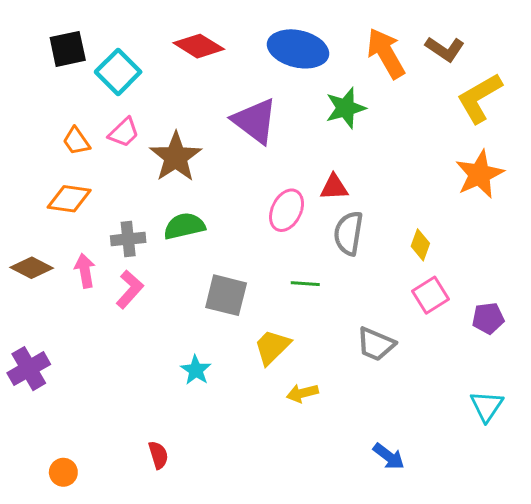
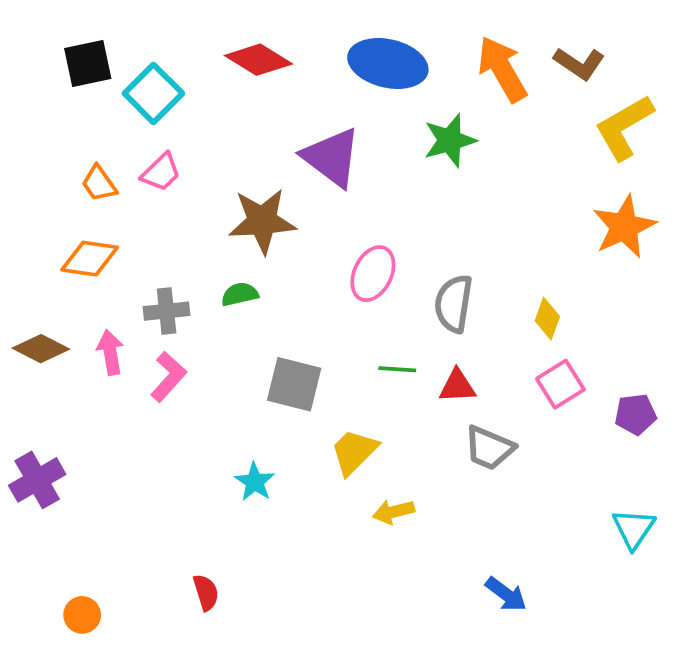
brown star: (176, 157) -> (262, 221), moved, turned 30
red triangle: (334, 187) -> (457, 386), moved
green semicircle: (184, 226) -> (240, 294), size x0.7

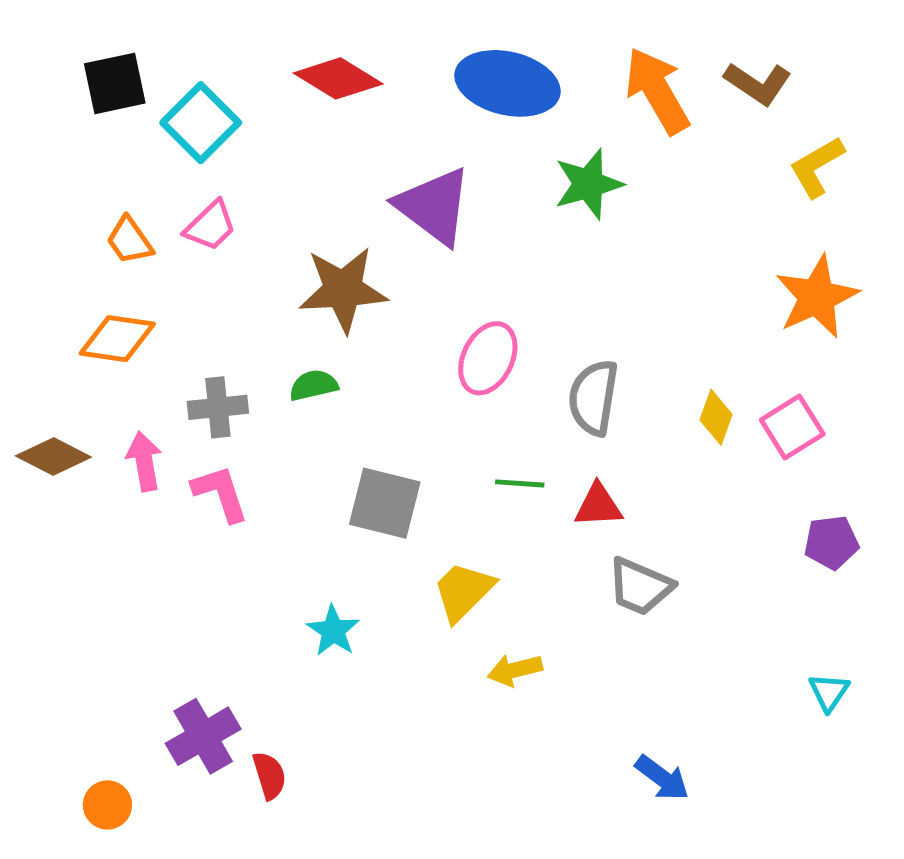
yellow L-shape: (624, 127) -> (817, 167), size x0.7
pink L-shape: (168, 377) -> (220, 493), turned -60
pink square: (560, 384) -> (792, 427), moved
purple cross: (37, 480) -> (203, 736), moved
cyan triangle: (634, 529) -> (829, 692), size x0.7

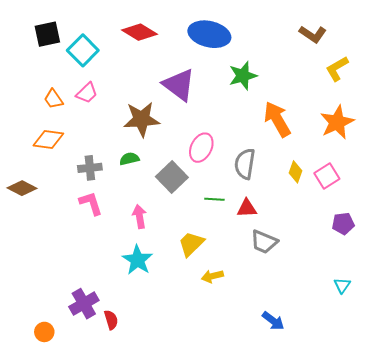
orange arrow: (657, 91) -> (277, 119), moved
pink arrow: (144, 461) -> (140, 216), moved
gray square: (385, 503) -> (172, 177), moved, turned 32
cyan star: (333, 631) -> (137, 260), size x1.4

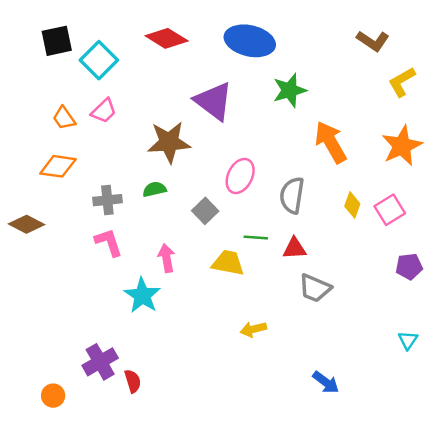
gray square: (172, 177) -> (205, 211), size x0.7
yellow trapezoid: (191, 244) -> (228, 263), moved, turned 56
cyan star: (137, 260) -> (142, 295), moved

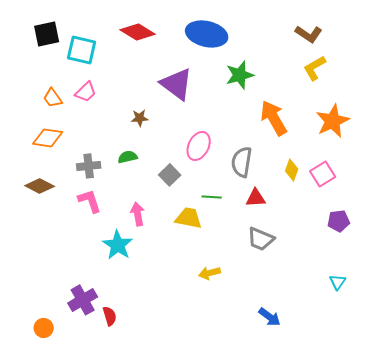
cyan square: (99, 60) -> (82, 50), turned -32
yellow L-shape: (402, 82) -> (315, 68), moved
brown star: (169, 142) -> (140, 118), size x0.5
brown diamond: (27, 224) -> (40, 186), moved
red triangle: (294, 248) -> (256, 198), moved

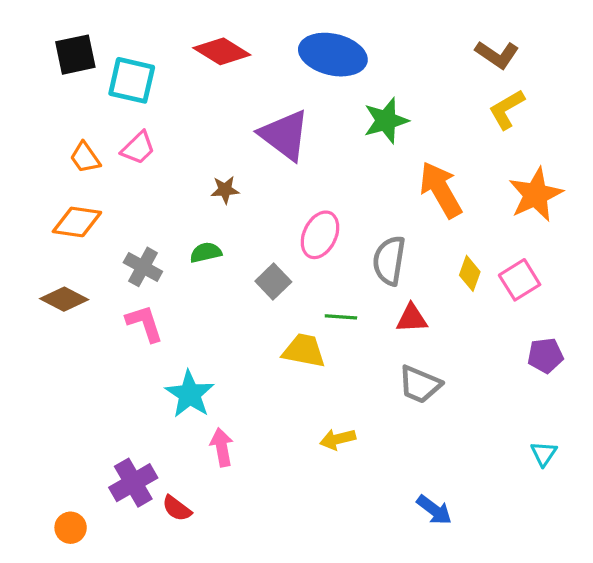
gray cross: (89, 166) -> (143, 267), turned 35
pink arrow: (138, 214) -> (222, 447), moved
red semicircle: (110, 316) -> (177, 508), turned 144

